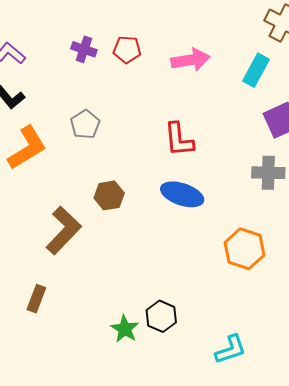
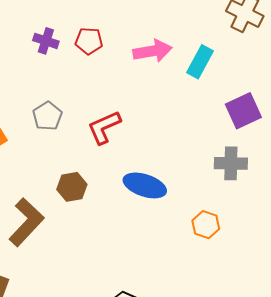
cyan rectangle: (256, 70) -> (200, 62), moved
red L-shape: (179, 139) -> (104, 127), moved, turned 72
orange hexagon: (244, 249) -> (206, 225), moved, size x0.7

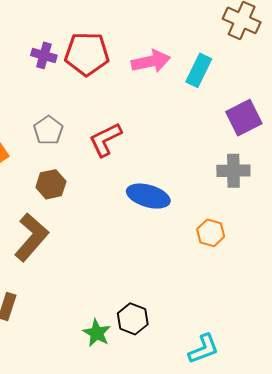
red pentagon: (89, 41) -> (87, 54), size x1.6
brown hexagon: (72, 187) -> (51, 184), moved

